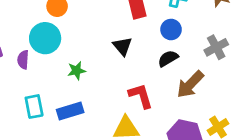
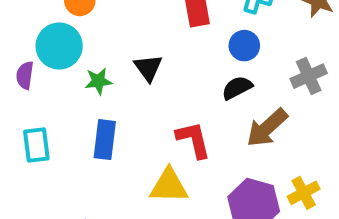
black triangle: (122, 46) -> (148, 68), moved
green star: (77, 71) -> (98, 81), moved
blue rectangle: (70, 111) -> (105, 140), moved, turned -70

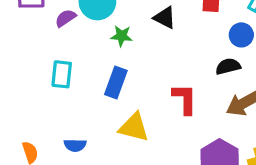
black triangle: (148, 68) -> (165, 18), moved, turned -40
purple semicircle: (25, 75) -> (65, 18), turned 35
yellow triangle: (169, 186) -> (134, 127), moved

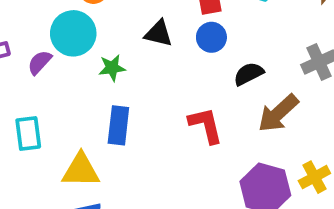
blue circle: (241, 35) -> (211, 37), moved
cyan rectangle: (62, 74) -> (28, 133), moved
yellow triangle: (134, 127) -> (81, 170), moved

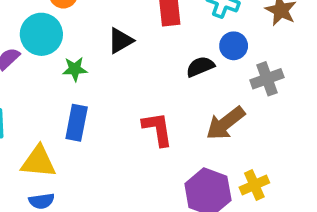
black triangle: (159, 33) -> (120, 41), turned -48
blue circle: (211, 37) -> (234, 46), moved
black semicircle: (249, 74) -> (200, 67), moved

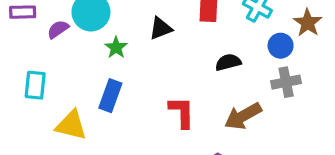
blue circle: (234, 46) -> (281, 46), moved
green star: (75, 69) -> (116, 47), turned 30

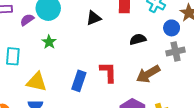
green star: (116, 47) -> (49, 42), moved
blue rectangle: (110, 96) -> (79, 81), moved

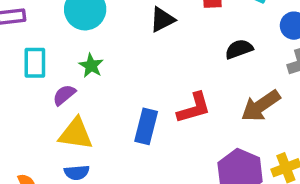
purple semicircle: (27, 20) -> (64, 95), moved
cyan rectangle: (13, 56) -> (35, 63), moved
red L-shape: (108, 72) -> (194, 108), turned 80

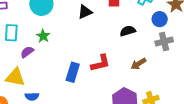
brown arrow: (261, 106) -> (138, 64), size x0.7
yellow triangle: (76, 134) -> (15, 77), moved

